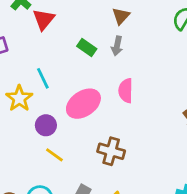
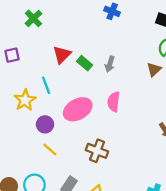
brown triangle: (121, 16) -> (154, 69), moved
red triangle: (44, 19) -> (62, 55), moved

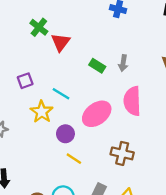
purple square: (12, 55) -> (25, 81), moved
red triangle: (62, 55) -> (61, 42), moved
cyan line: (46, 85) -> (61, 94), turned -30
pink semicircle: (114, 102) -> (132, 101), size x1.4

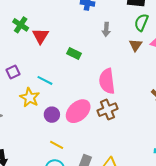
gray arrow: (123, 63) -> (106, 29), moved
pink ellipse: (97, 114) -> (78, 111), moved
brown cross: (122, 153) -> (107, 110), moved, turned -30
yellow line: (74, 159) -> (57, 145), moved

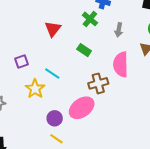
green cross: (21, 25) -> (90, 19), moved
pink semicircle: (107, 81) -> (121, 64), moved
brown cross: (107, 110) -> (98, 83), moved
purple circle: (52, 115) -> (55, 118), moved

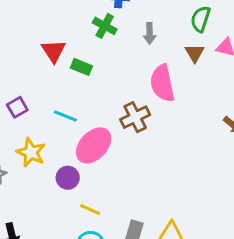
green rectangle: (84, 50) -> (81, 67), moved
yellow star: (35, 89) -> (31, 152), moved
pink ellipse: (82, 108) -> (94, 145), moved
purple circle: (55, 118) -> (68, 178), moved

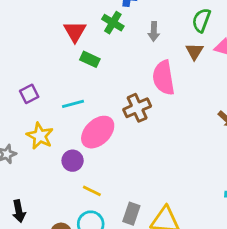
red triangle: (54, 51) -> (75, 32), moved
cyan line: (65, 116) -> (73, 104), turned -40

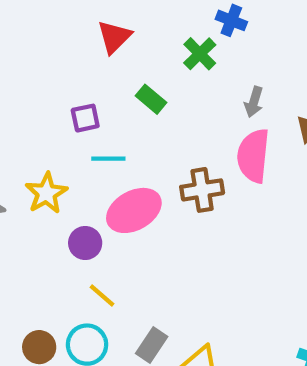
gray arrow: (154, 31) -> (254, 102), moved
red triangle: (75, 32) -> (114, 37), moved
purple square: (29, 94) -> (85, 118), moved

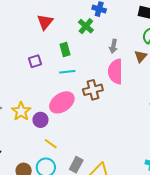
green rectangle: (151, 99) -> (65, 50), turned 40
cyan line: (108, 159) -> (67, 72), moved
yellow star: (46, 193) -> (21, 111), moved

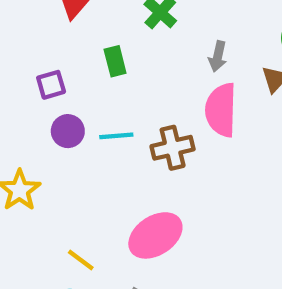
cyan line: (67, 72) -> (116, 136), moved
pink ellipse: (62, 102) -> (155, 235), moved
purple circle: (40, 120) -> (68, 131), moved

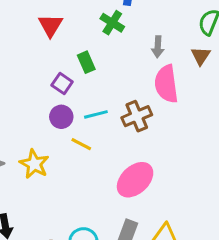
purple square: (51, 85) -> (62, 83), moved, turned -30
yellow line: (81, 260) -> (81, 144), moved

